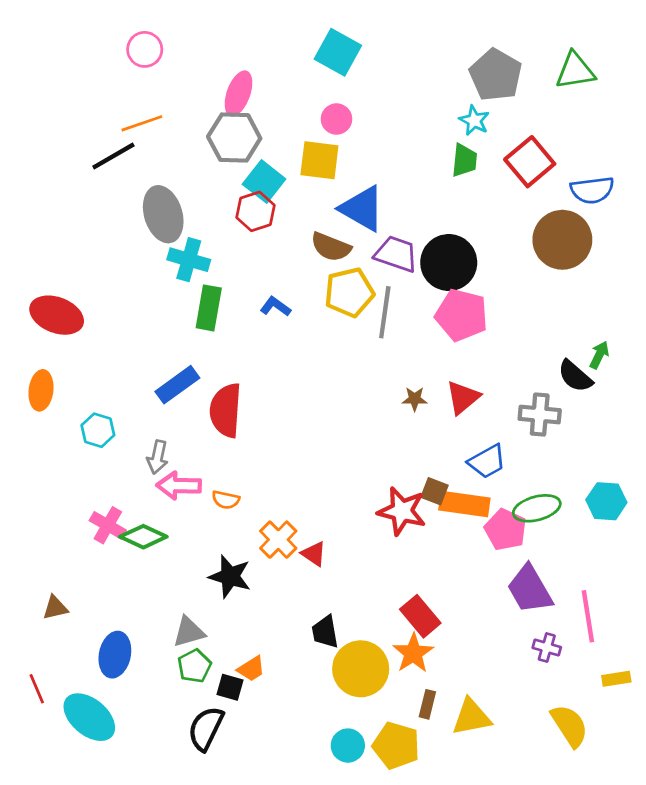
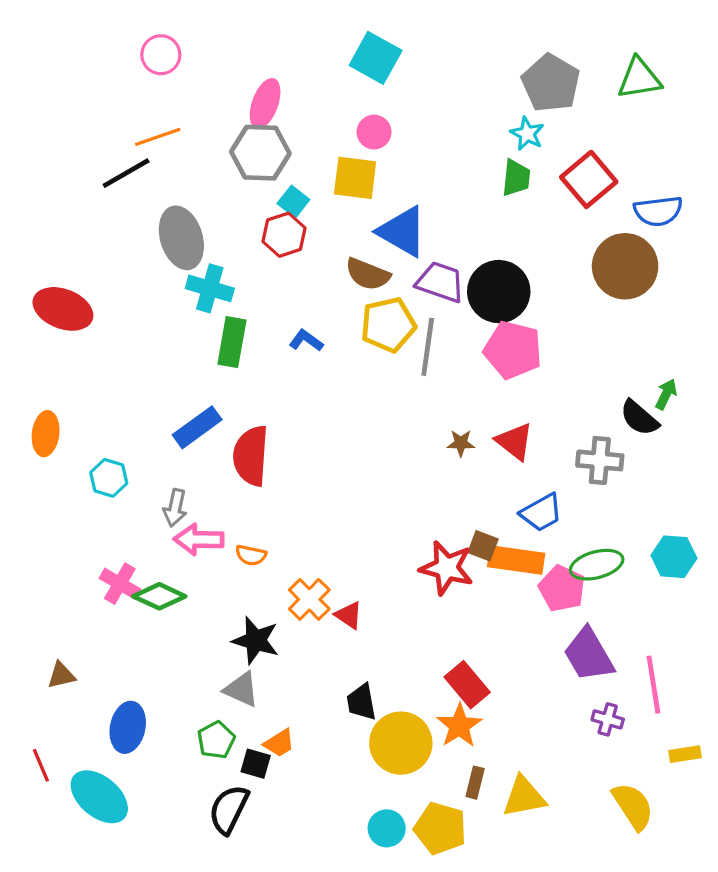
cyan square: (264, 182) -> (293, 202), size x0.7
red ellipse: (57, 315) -> (63, 309), moved
red triangle: (463, 397) -> (515, 442), turned -42
gray triangle: (189, 632) -> (241, 689), moved, turned 40

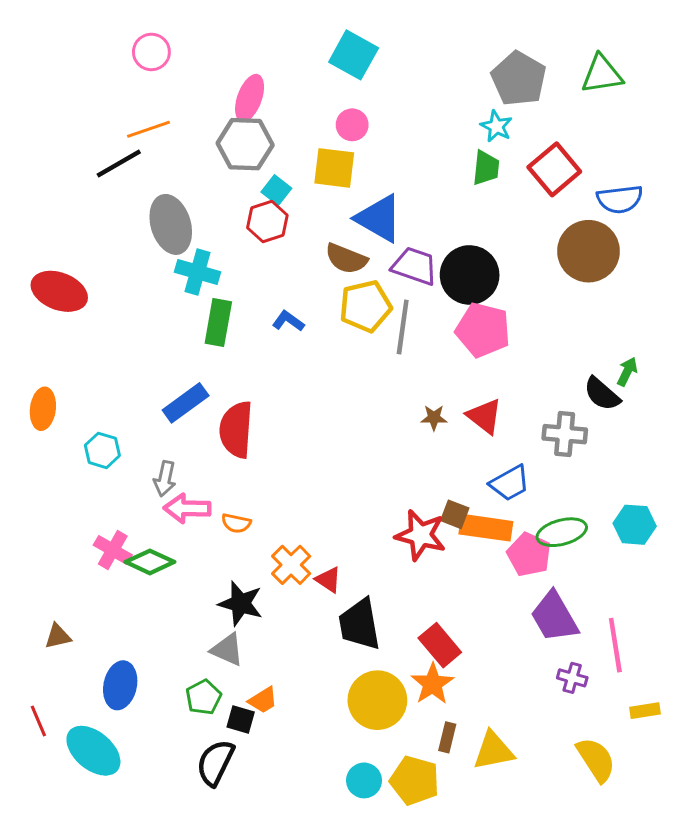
black trapezoid: (361, 702) -> (360, 624), moved, size x1.5

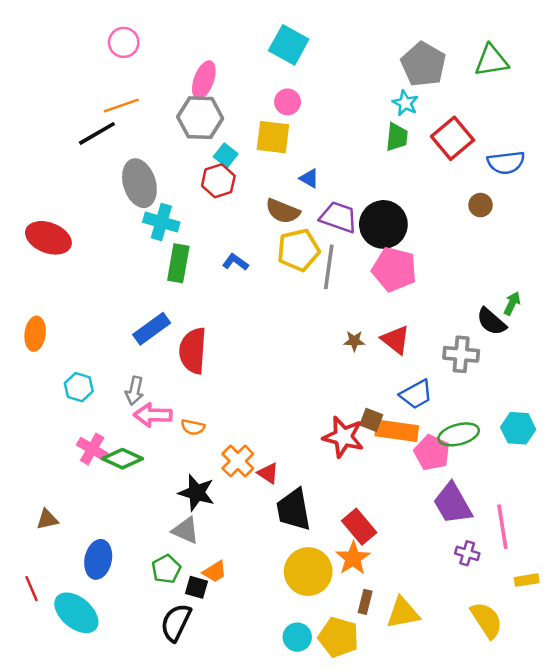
blue triangle: (379, 218) -> (309, 178), size x0.5
brown circle: (589, 251) -> (480, 205), size x0.5
cyan hexagon: (102, 450) -> (79, 387), moved

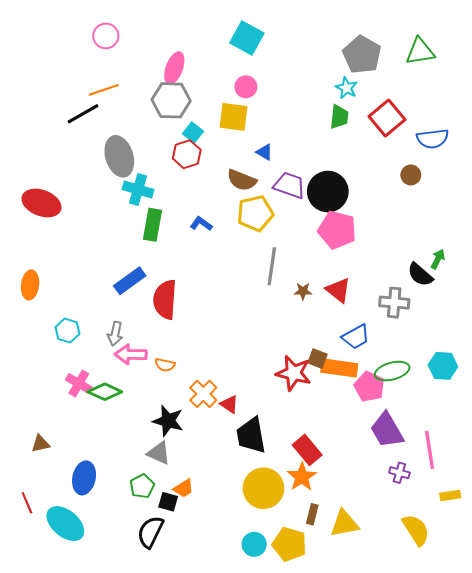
gray line: (329, 267) -> (272, 266), moved

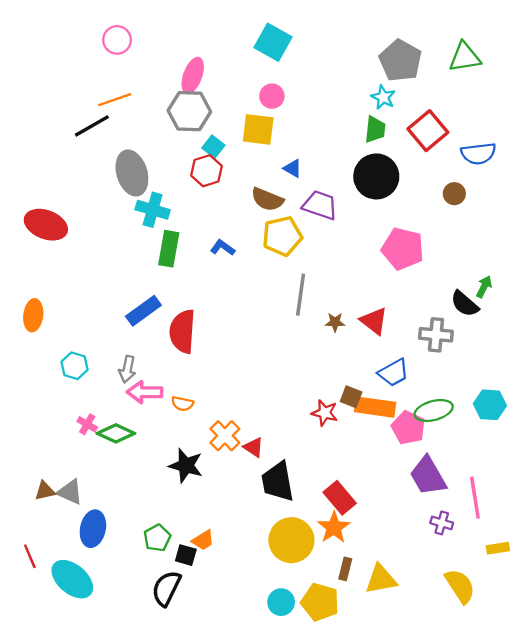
black circle: (328, 192) -> (376, 176), moved
pink pentagon: (337, 230) -> (403, 249), moved
red star: (294, 373) -> (325, 413), size x0.7
pink cross: (79, 383) -> (87, 424), size x0.7
gray triangle: (159, 453) -> (70, 492), moved

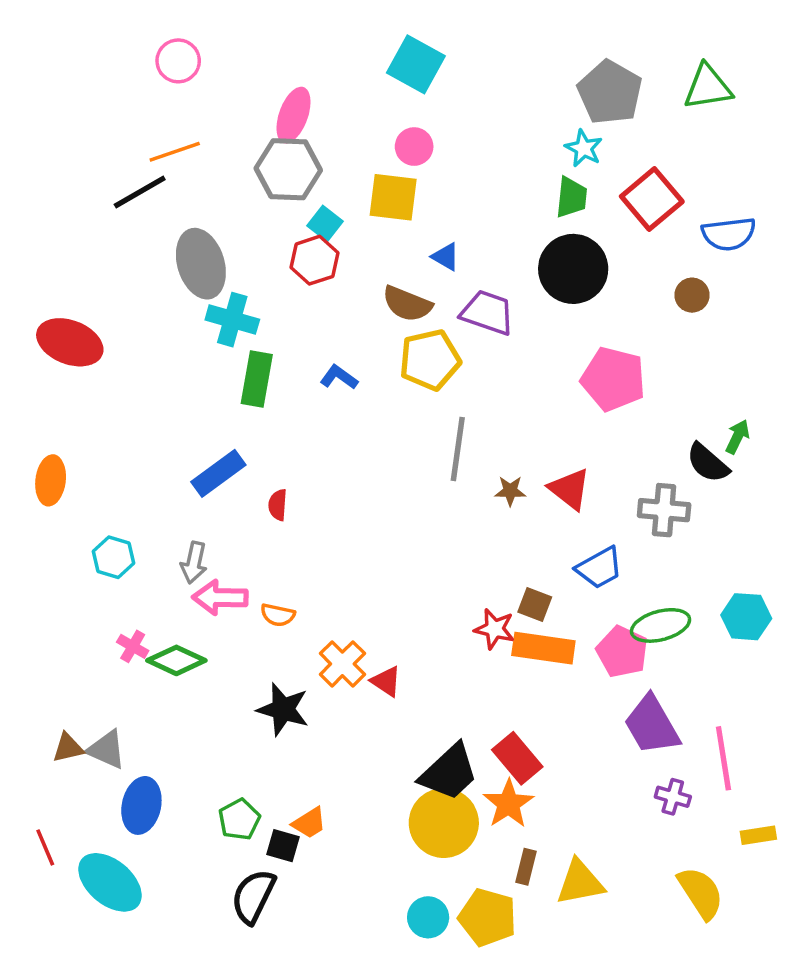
red semicircle: (182, 331) -> (278, 505), size x0.5
orange rectangle: (375, 407) -> (543, 648), moved
black trapezoid: (278, 482) -> (449, 772), moved, turned -123

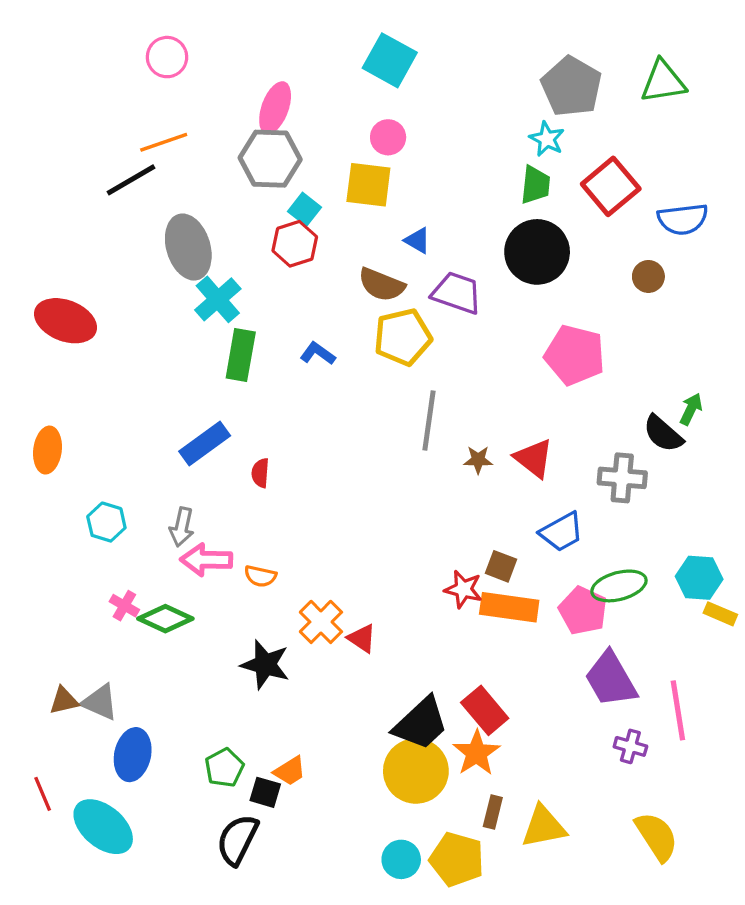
cyan cross: (232, 320) -> (218, 299), turned 33
yellow rectangle: (758, 835) -> (720, 614), moved, turned 32

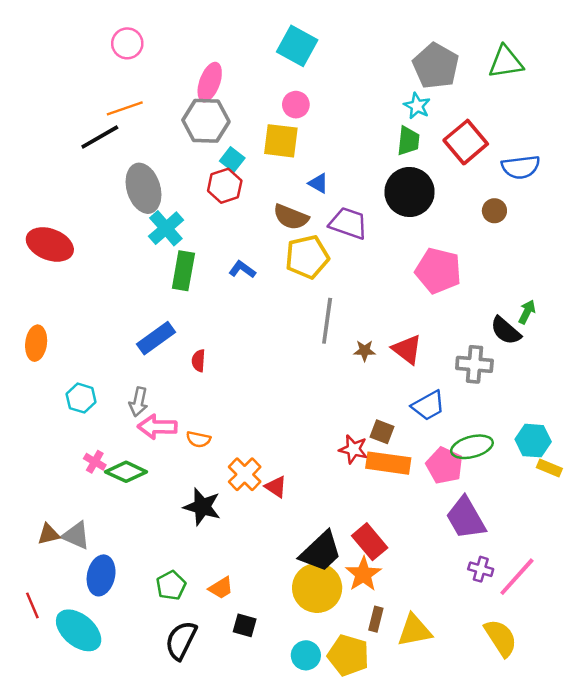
pink line: (678, 710) -> (517, 577), moved, turned 51
black square: (265, 792) -> (245, 625), moved

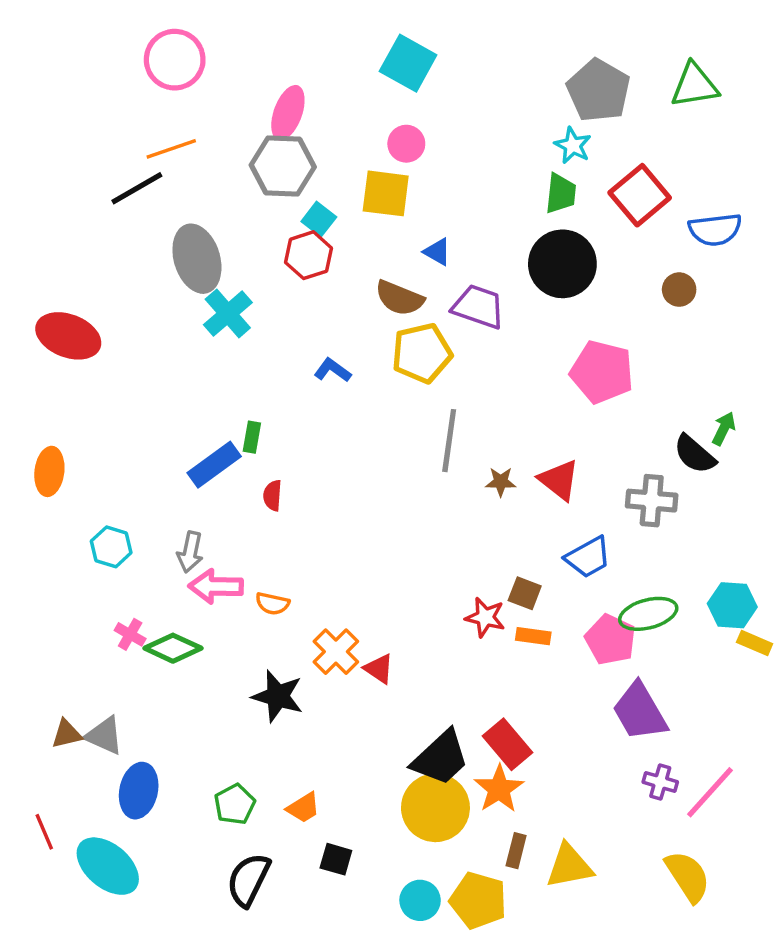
pink circle: (127, 43) -> (175, 60), size x1.4
green rectangle: (183, 271) -> (252, 437), moved, size x0.6
orange rectangle: (388, 463) -> (533, 636), size x0.6

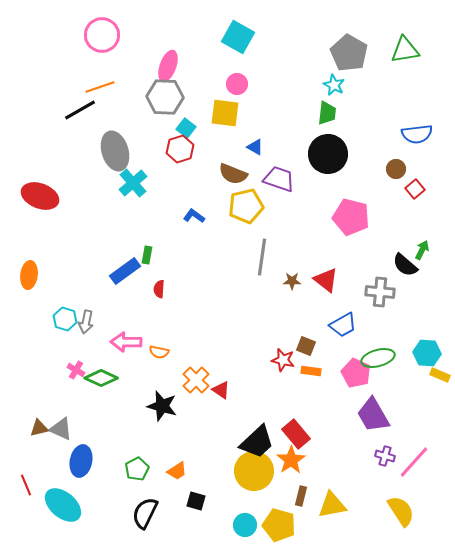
red square: (640, 195) -> (415, 189), moved, size x0.6
gray arrow: (190, 552) -> (86, 322), moved

